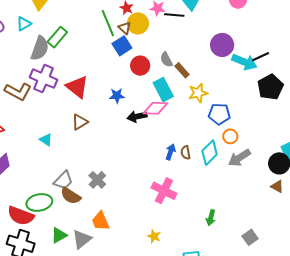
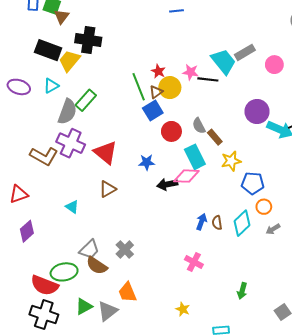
brown triangle: (125, 28) -> (156, 92), turned 40
gray arrow: (239, 158) -> (273, 229), size x0.6
pink cross: (164, 191) -> (194, 262), size x0.7

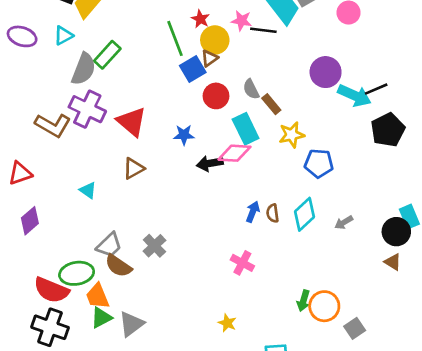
brown triangle: (156, 92) -> (209, 58), moved
orange circle: (264, 207) -> (324, 306), moved, size x1.5
orange trapezoid: (127, 292) -> (98, 296), moved

